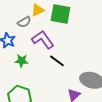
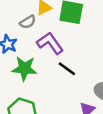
green star: (22, 61) -> (24, 69), size x1.5

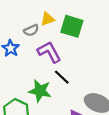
green star: (24, 69) -> (40, 91), moved

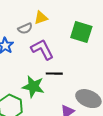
green square: (72, 26) -> (81, 32), moved
black line: (62, 77) -> (54, 74), turned -42

